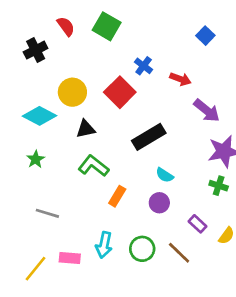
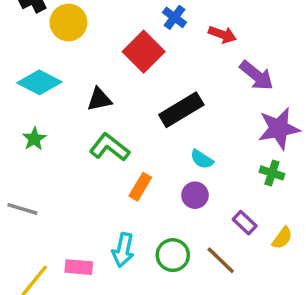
yellow circle: (72, 92) -> (68, 23), moved
gray line: (47, 213) -> (22, 209), moved

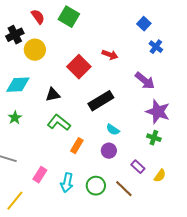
blue cross: (174, 17) -> (156, 47), moved
red arrow: (222, 34) -> (110, 55), moved
cyan diamond: (39, 82) -> (18, 85), turned -30
purple star: (279, 129) -> (158, 112), turned 30
pink rectangle: (79, 267) -> (40, 175), moved, turned -63

